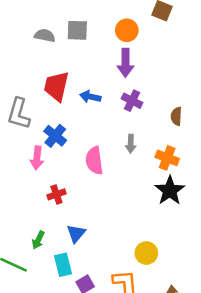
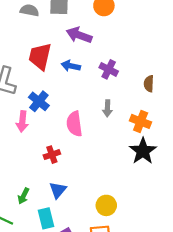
purple arrow: (125, 63) -> (79, 35), moved, turned 110
red cross: (56, 194) -> (52, 155), moved
yellow circle: (146, 253) -> (106, 205), moved

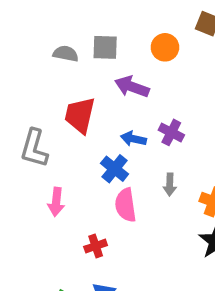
blue arrow: (71, 66) -> (133, 139), moved
blue cross: (39, 101) -> (115, 169), moved

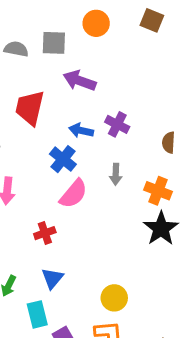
orange circle: (165, 47) -> (96, 23), moved
pink semicircle: (126, 205) -> (73, 194), turned -132

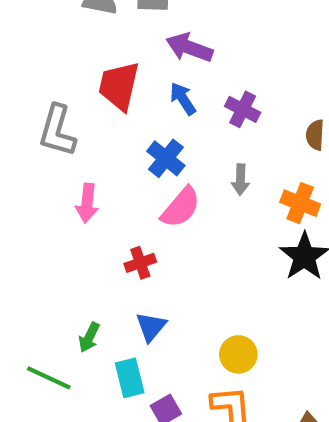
blue arrow: (81, 130) -> (183, 99), moved, turned 45

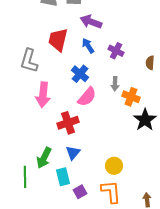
pink arrow: (87, 203) -> (43, 95), size x1.4
orange cross: (300, 203) -> (131, 97), moved
red cross: (140, 263) -> (68, 123), size x1.5
green arrow: (89, 337) -> (44, 158), size x1.5
green line: (49, 378) -> (25, 177), turned 65

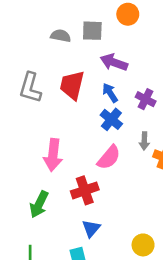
gray L-shape: (29, 61) -> (30, 88), moved
blue cross: (80, 74) -> (111, 119), moved
green arrow: (44, 158) -> (39, 204), moved

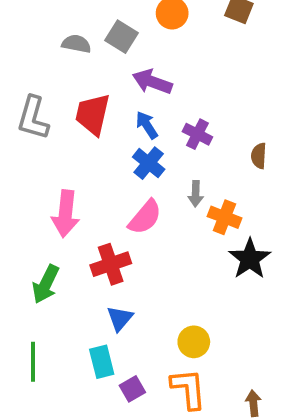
gray square: (92, 31) -> (122, 37), turned 30

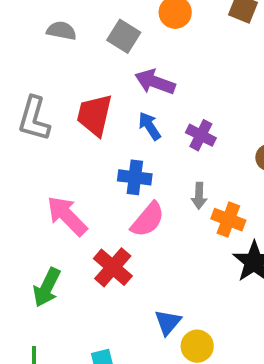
gray semicircle: (76, 44) -> (61, 31), moved
blue cross: (149, 163) -> (135, 177), moved, turned -32
pink arrow: (66, 214) -> (67, 216), turned 129
red cross: (111, 264) -> (113, 267), turned -30
blue triangle: (120, 318) -> (168, 322), moved

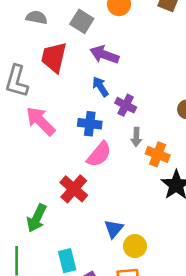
red trapezoid: (94, 115) -> (54, 57), moved
purple cross: (201, 135) -> (126, 105), moved
pink arrow: (67, 216) -> (41, 121), moved
green arrow: (47, 287) -> (37, 218), moved

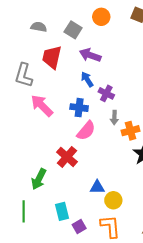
orange cross: (158, 154) -> (130, 131), turned -36
blue triangle: (114, 229) -> (97, 187), turned 49

